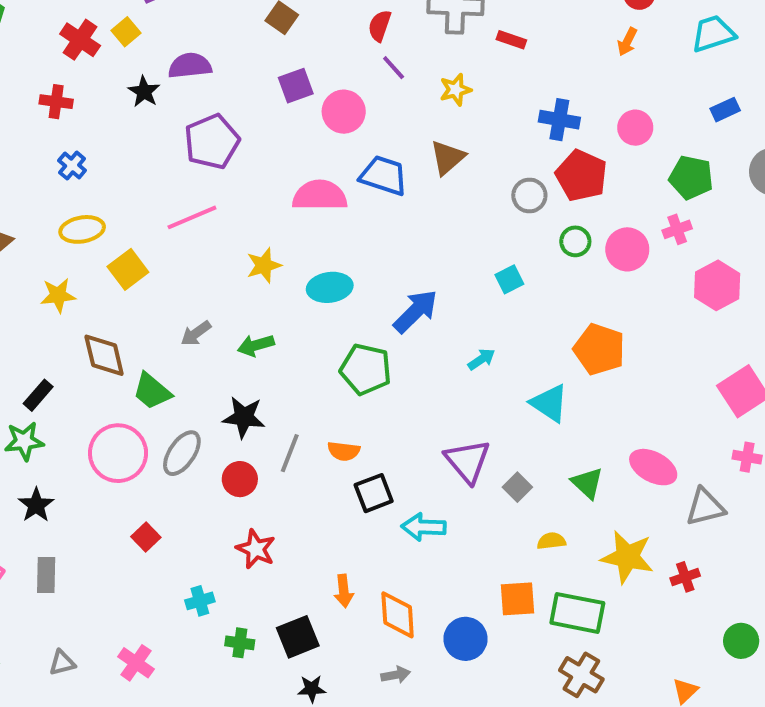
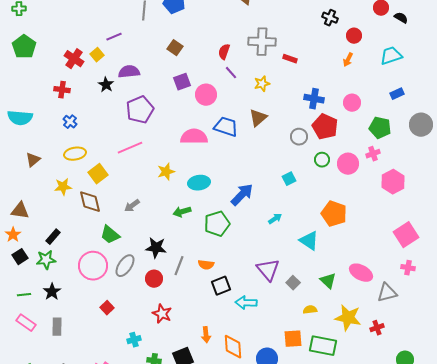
green arrow: (256, 345) -> (182, 212), moved
brown diamond: (104, 355) -> (90, 202), moved
green pentagon: (366, 369) -> (217, 224), turned -30

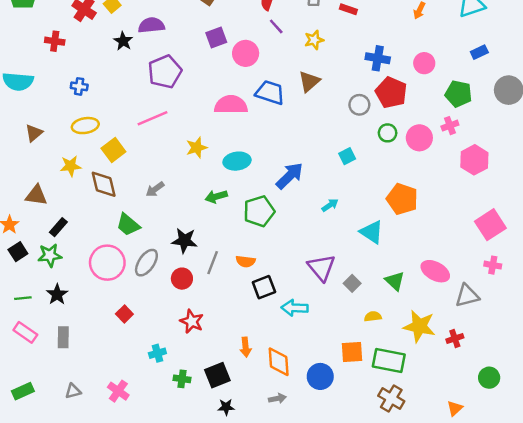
red cross: (62, 90) -> (55, 41), moved
blue cross: (70, 122) -> (79, 86), turned -32
brown triangle: (20, 211) -> (36, 195), moved

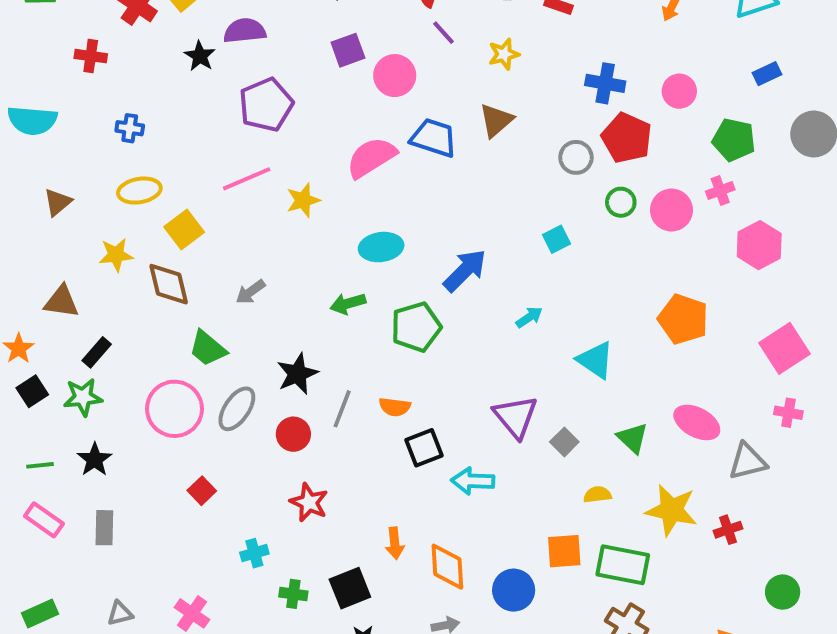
pink semicircle: (231, 105) -> (371, 157), turned -32
yellow star: (197, 148) -> (303, 200), moved
orange pentagon: (402, 199) -> (683, 319), moved
black star: (184, 241) -> (297, 374), turned -30

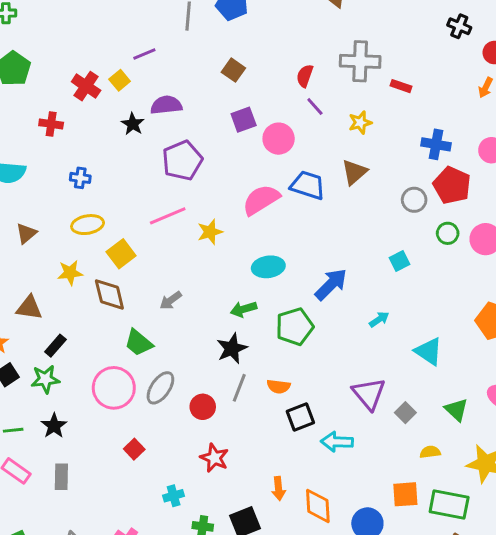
black star: (297, 374) -> (232, 349), moved

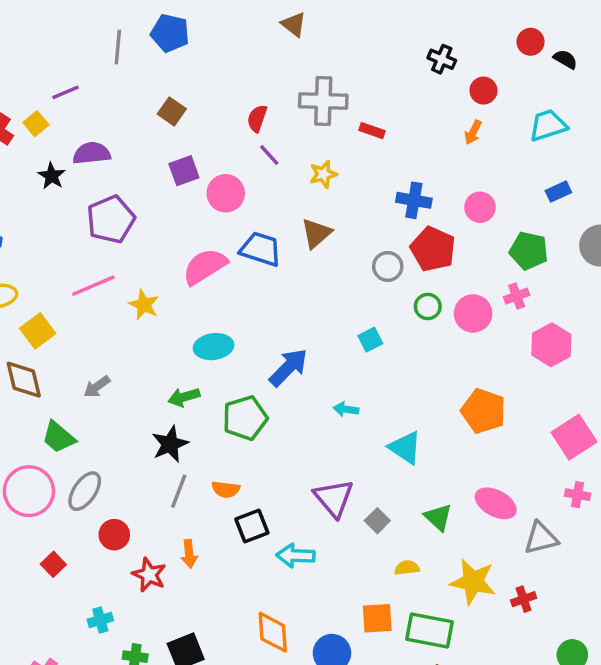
yellow star: (210, 232) -> (144, 305), turned -30
cyan arrow: (379, 319) -> (346, 409), turned -138
red circle: (203, 407) -> (114, 535), moved
orange arrow: (279, 488) -> (189, 554), moved

